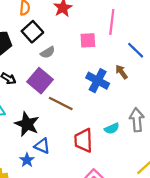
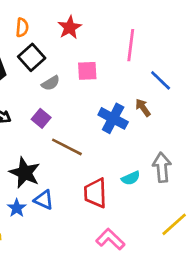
pink square: (88, 40) -> (87, 71), moved
purple square: (40, 81) -> (41, 118), size x0.6
blue star: (27, 160) -> (17, 208), moved

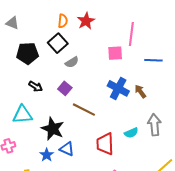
orange semicircle: (22, 27) -> (63, 21), moved
pink square: (87, 71) -> (115, 53), moved
blue line: (161, 80) -> (153, 60), turned -42
brown arrow: (143, 108) -> (140, 91), moved

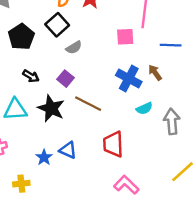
black pentagon: (28, 53) -> (21, 37), turned -30
brown arrow: (140, 91) -> (155, 73), moved
black star: (53, 129) -> (51, 108), moved
cyan semicircle: (131, 133) -> (144, 108), moved

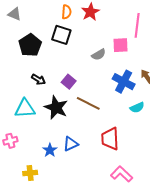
black square: (57, 25) -> (61, 35), turned -30
gray semicircle: (74, 47) -> (99, 55), moved
blue triangle: (68, 150) -> (71, 144), turned -49

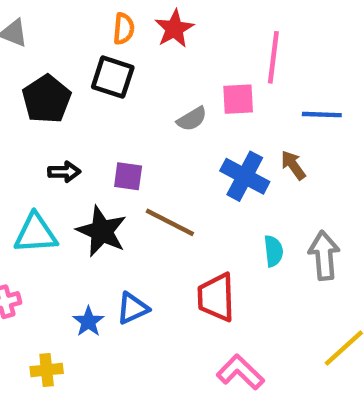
black arrow: (38, 79) -> (64, 172), turned -32
purple square: (69, 82) -> (128, 176), turned -32
cyan semicircle: (137, 108) -> (273, 251), moved, turned -72

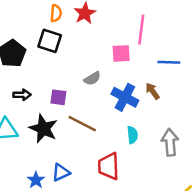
gray semicircle: (192, 119) -> (92, 78), moved
cyan semicircle: (273, 251) -> (132, 135), moved

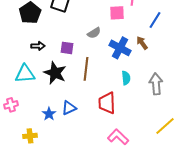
blue line: (169, 62) -> (155, 20), turned -60
brown line: (82, 124) -> (86, 69), turned 70

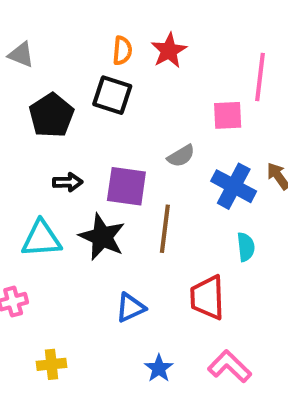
purple square: (67, 48) -> (126, 186), size x1.5
blue star: (49, 114) -> (159, 368), moved

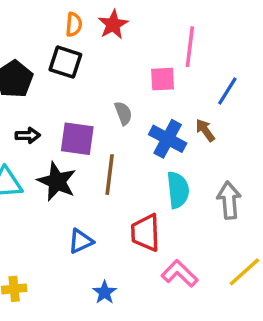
gray semicircle: (181, 156) -> (123, 113), turned -80
cyan semicircle: (246, 247) -> (178, 190), size x1.5
pink L-shape: (230, 366) -> (180, 274), moved

